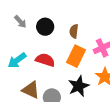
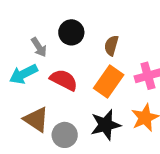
gray arrow: (20, 22) -> (39, 47), moved

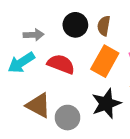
black circle: (71, 32) -> (75, 25), moved
gray arrow: (39, 47) -> (34, 35), turned -54

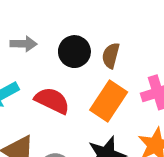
gray arrow: (34, 35) -> (24, 44), moved

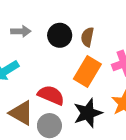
red semicircle: (52, 101) -> (51, 95), moved

